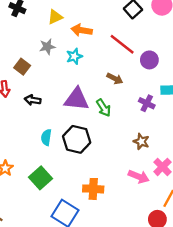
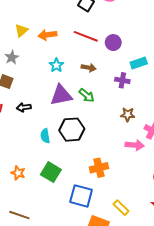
gray star: (47, 47) -> (12, 57), moved
cyan star: (74, 56) -> (56, 65), moved

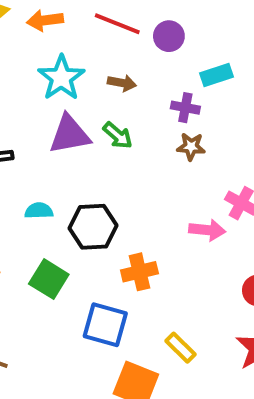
cyan star: (56, 65) -> (61, 78), size x1.6
brown star: (128, 114) -> (191, 147), moved
black hexagon: (72, 130) -> (93, 227), moved
cyan semicircle: (45, 136) -> (39, 211), turned 96

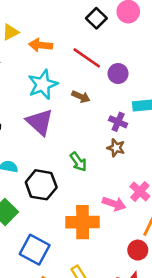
purple triangle: (70, 134) -> (40, 122), turned 40
green arrow: (118, 135) -> (78, 162), moved
orange cross: (139, 272) -> (83, 222), moved, size x1.4

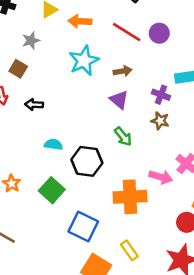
purple circle: (118, 74) -> (159, 33), moved
brown arrow: (81, 97) -> (123, 71), turned -30
purple triangle: (40, 122) -> (119, 100), moved, size x0.7

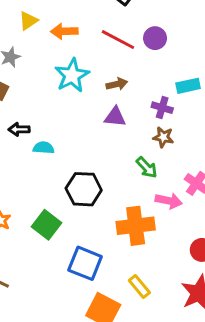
purple triangle: (119, 100) -> (115, 117), turned -30
green arrow: (123, 136) -> (147, 167), moved
cyan semicircle: (53, 144) -> (44, 148), moved

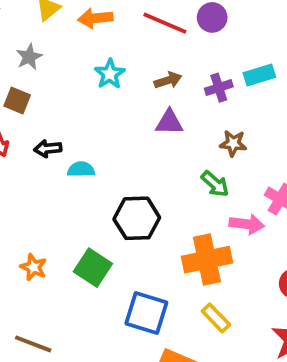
cyan star: (72, 75) -> (110, 74), size x0.7
purple cross: (162, 108) -> (219, 88), moved, turned -30
yellow rectangle: (139, 286) -> (216, 318), moved

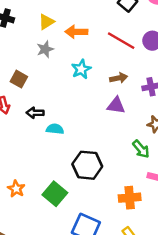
gray star: (29, 57) -> (45, 49), moved
orange cross: (207, 260) -> (130, 198), size x0.7

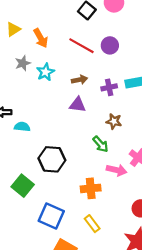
orange arrow: (76, 32) -> (41, 38), turned -120
gray star: (45, 49) -> (23, 63), moved

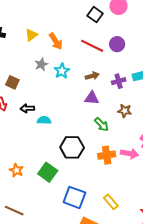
green arrow: (100, 144) -> (102, 124), moved
orange cross: (91, 188) -> (107, 155), moved

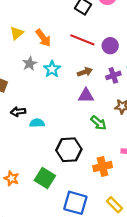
purple circle: (117, 44) -> (110, 46), moved
orange cross: (107, 155) -> (103, 167), moved

